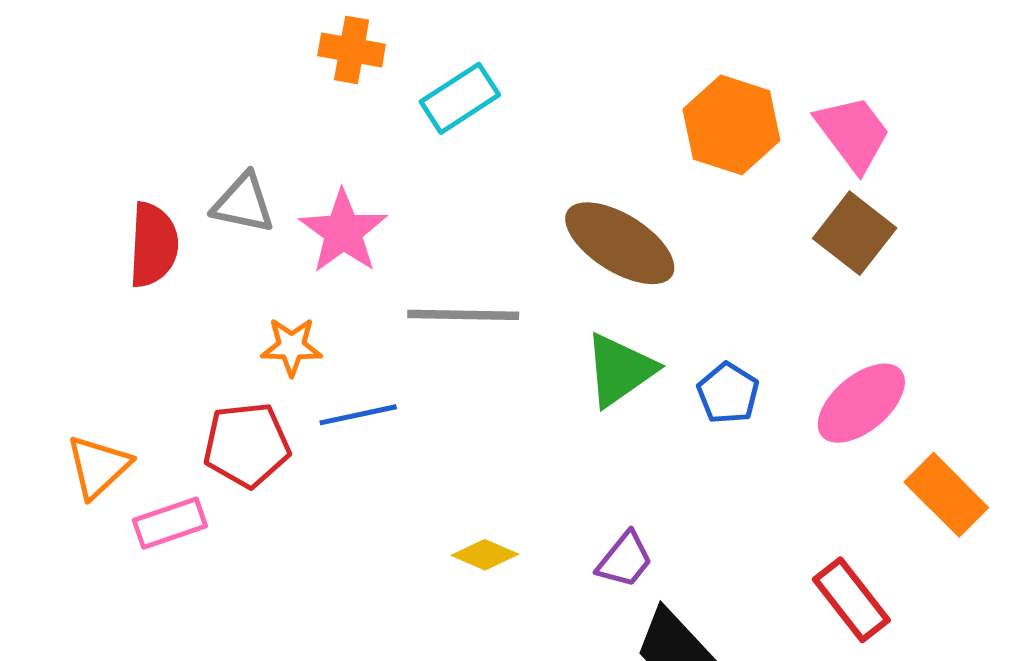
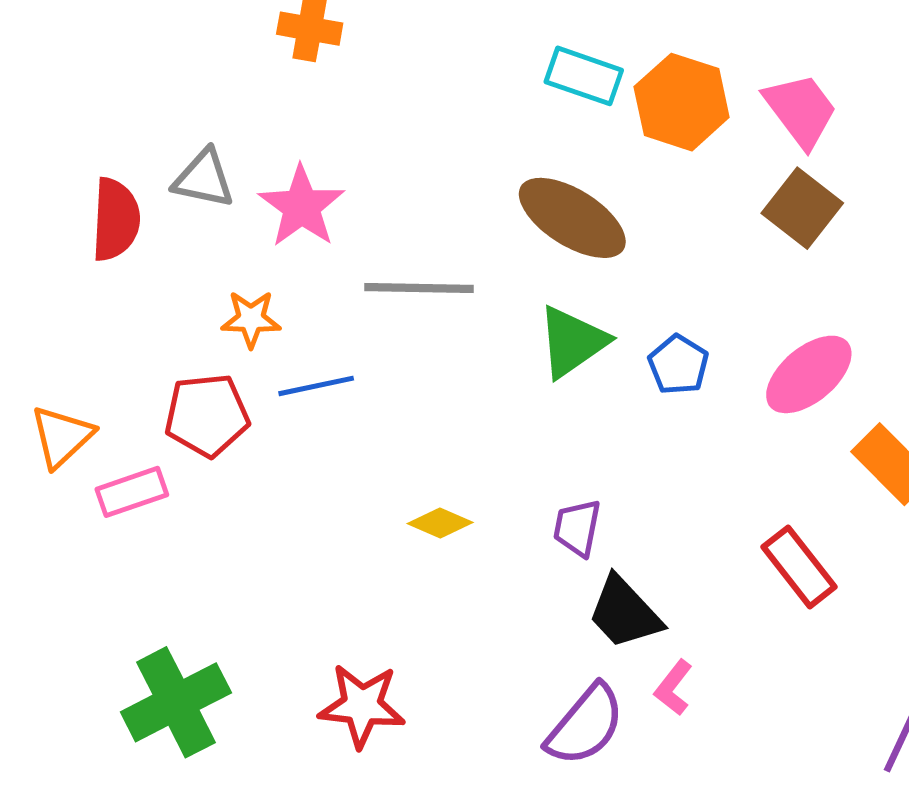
cyan rectangle: (460, 98) -> (584, 76), moved, turned 52
purple trapezoid: (625, 560) -> (577, 528), turned 152

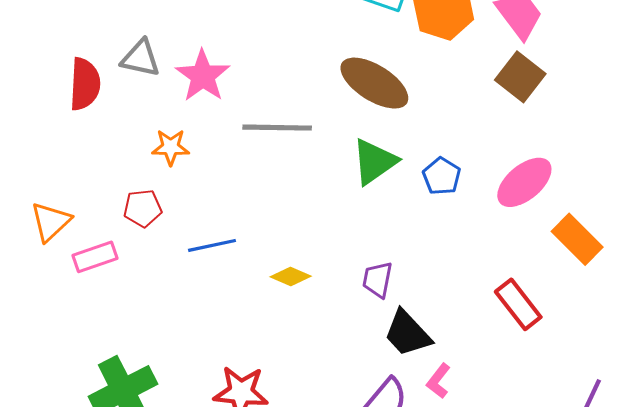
blue line: (316, 386) -> (212, 245), moved
red pentagon: (207, 415) -> (143, 208), size x0.7

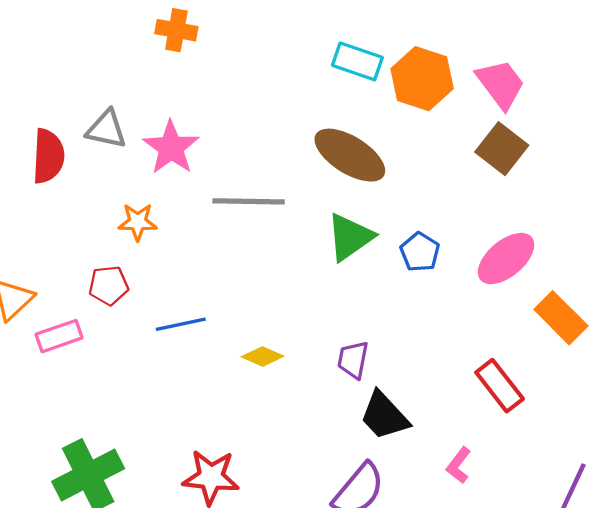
pink L-shape: (439, 381) -> (459, 465), moved

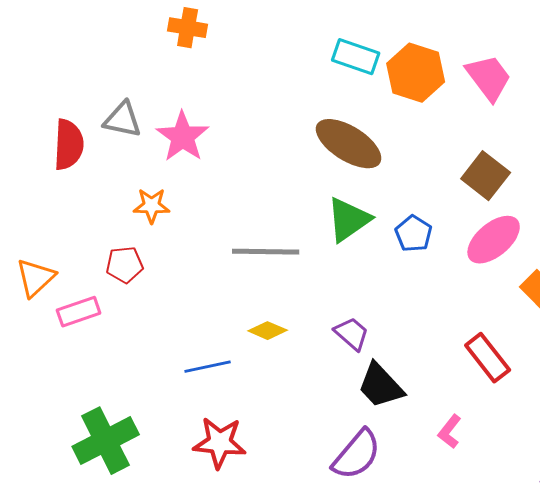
brown square: (502, 149) -> (486, 176), moved
gray line: (249, 201) -> (266, 252), moved
blue line: (181, 324) -> (208, 367), moved
purple trapezoid: (353, 360) -> (352, 334), turned 120

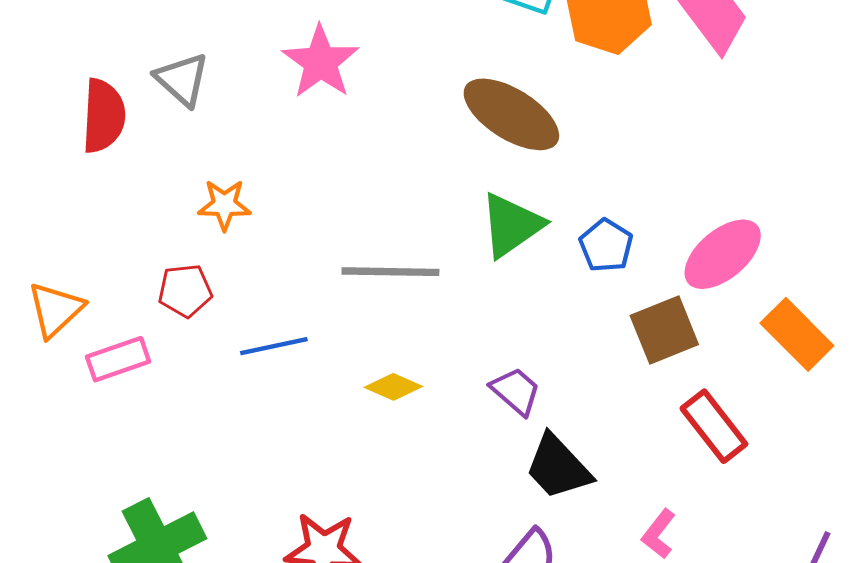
gray triangle: (123, 120) -> (182, 79), turned 30
pink star: (183, 137) -> (321, 62), moved
brown square: (486, 176) -> (664, 330), moved, turned 30
blue line: (208, 367) -> (274, 346), moved

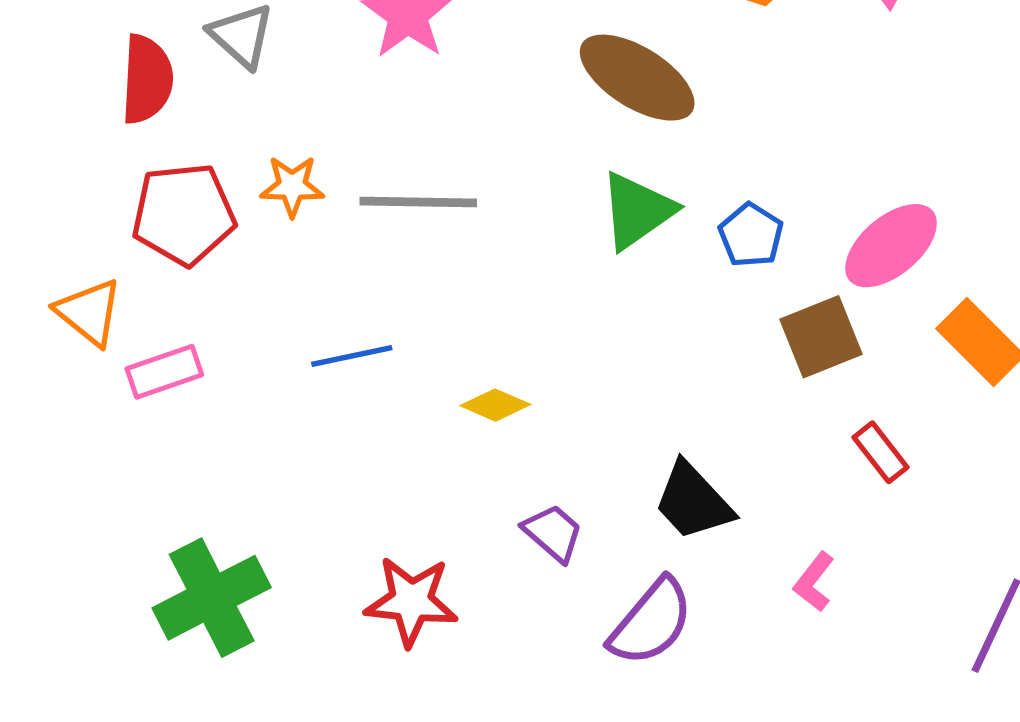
gray line: (390, 272) -> (418, 202), moved
red pentagon: (185, 291) -> (184, 214), moved, size x1.6
orange triangle: (55, 310) -> (89, 312), turned -38
purple trapezoid: (516, 391) -> (553, 533), moved
red rectangle: (714, 426) -> (881, 452), size x0.7

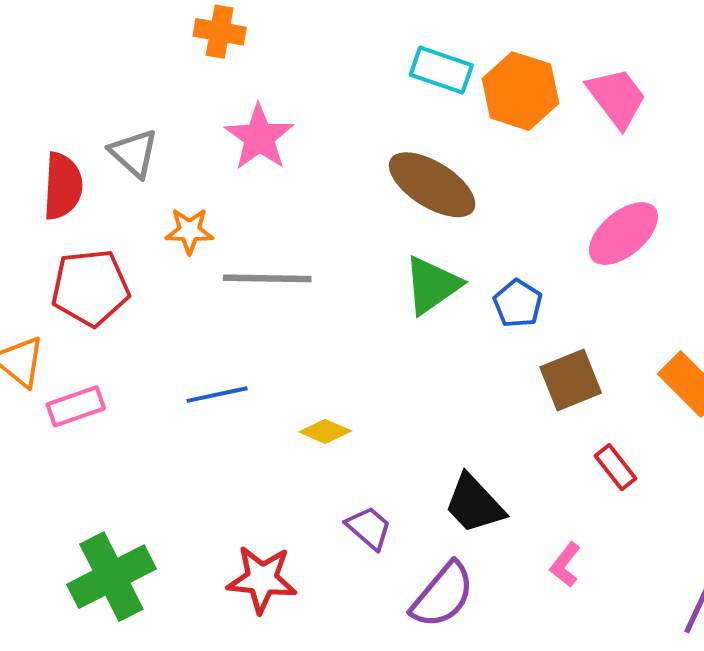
orange star: (292, 186) -> (189, 231), moved
pink ellipse: (891, 246) -> (623, 234), moved

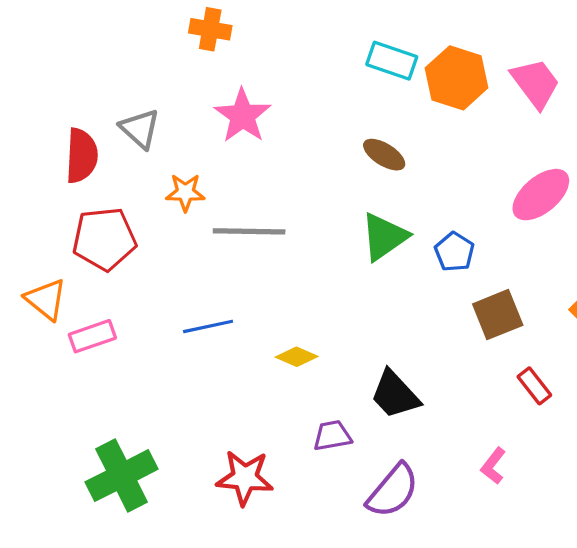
brown ellipse: (432, 185) -> (384, 155), size x0.6
black trapezoid: (474, 504) -> (395, 395), moved
purple trapezoid: (369, 528) -> (332, 436), turned -51

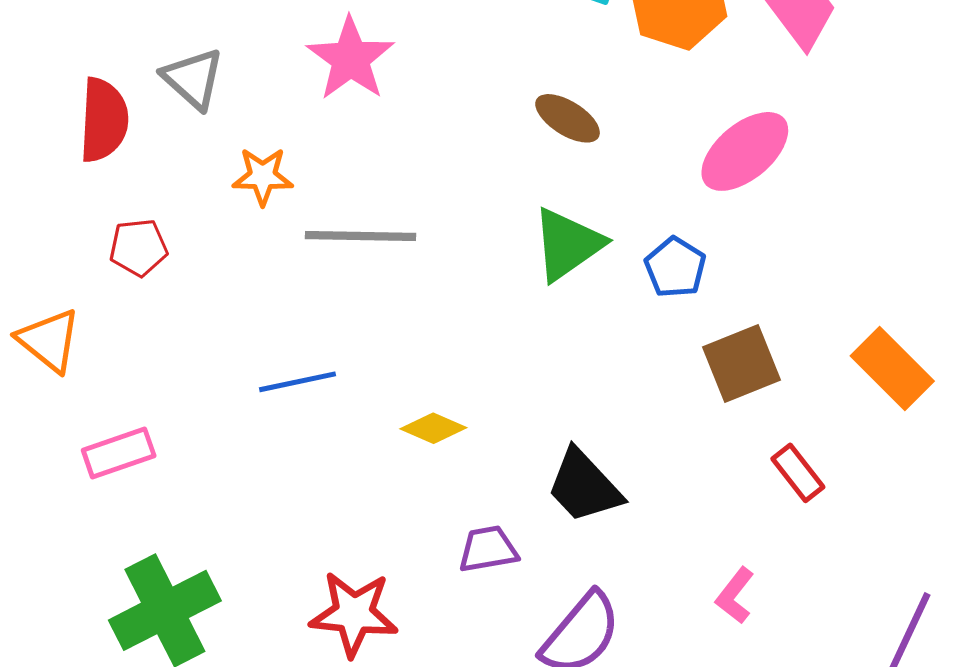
pink ellipse: (541, 195) -> (745, 151), moved
red pentagon: (104, 239) -> (138, 248), size x0.6
pink rectangle: (92, 336) -> (119, 453), moved

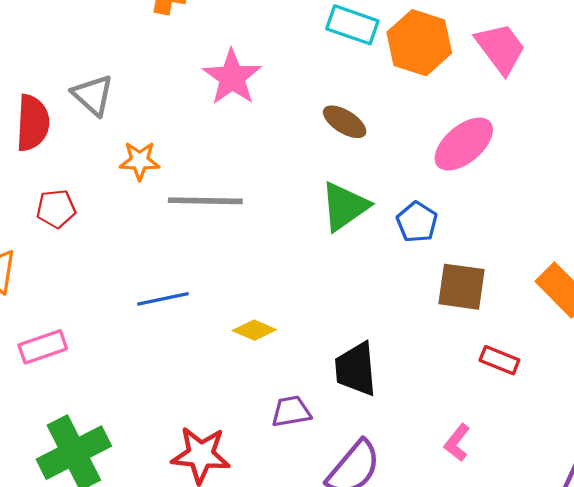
pink star: (350, 59) -> (232, 77), moved
brown square: (742, 364) -> (462, 287), turned 30
red rectangle: (798, 473) -> (499, 360), turned -30
black trapezoid: (584, 486) -> (356, 369), turned 38

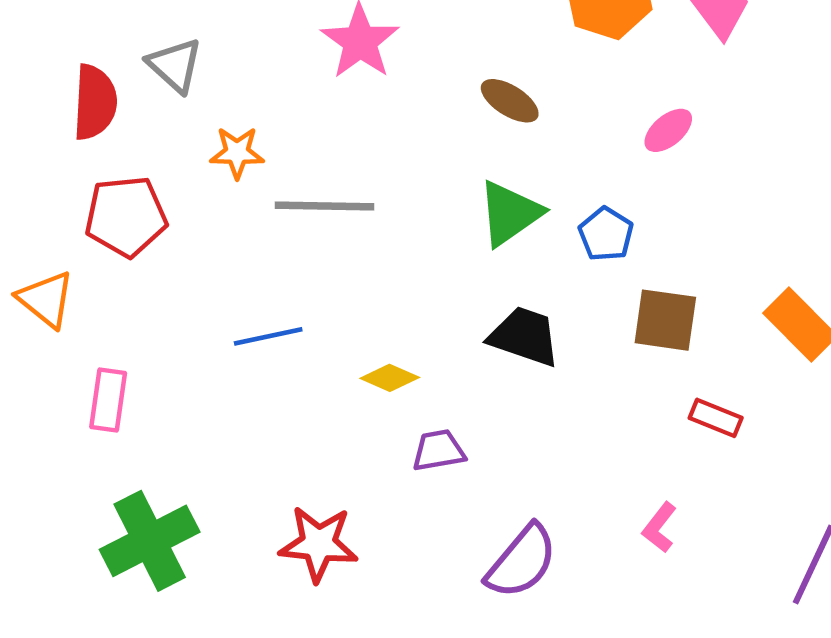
pink ellipse: (464, 144) -> (668, 130), size x0.6
red pentagon: (56, 209) -> (126, 216), size x1.6
pink rectangle: (43, 347) -> (108, 400), turned -63
black trapezoid: (356, 369) -> (525, 336), moved, turned 114
purple trapezoid: (291, 411) -> (439, 450), moved

